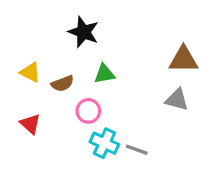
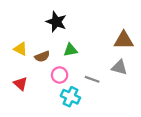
gray line: (137, 150) -> (92, 79), moved

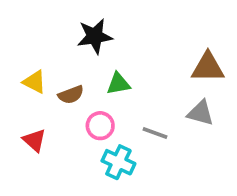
black star: (56, 22) -> (95, 36), turned -30

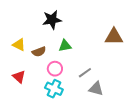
gray triangle: (201, 113) -> (96, 89), moved
gray line: (155, 133) -> (85, 73), turned -56
cyan cross: (118, 162) -> (54, 89), moved

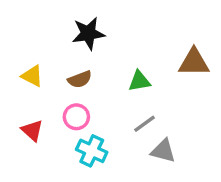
green triangle: (65, 46) -> (139, 81), moved
brown semicircle: (39, 52) -> (80, 79), moved
pink circle: (55, 69) -> (76, 117), moved

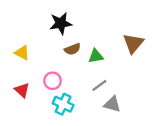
brown triangle: (194, 62) -> (133, 43), turned -50
brown semicircle: (80, 79) -> (72, 49), moved

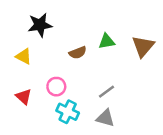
black star: (61, 23) -> (40, 25), moved
green triangle: (96, 56) -> (107, 41), moved
gray triangle: (112, 104) -> (105, 118), moved

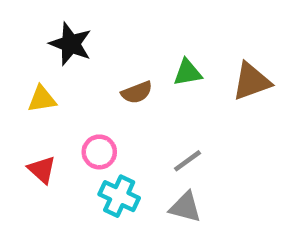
black star: (40, 25) -> (71, 44), turned 30
brown triangle: (143, 46) -> (252, 81), turned 30
yellow triangle: (24, 56) -> (42, 99), turned -36

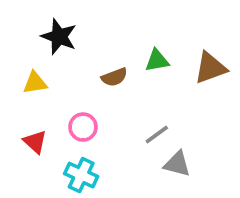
cyan cross: (119, 196) -> (81, 175), moved
gray triangle: (185, 207) -> (177, 164), moved

